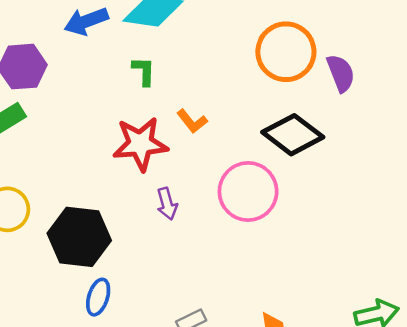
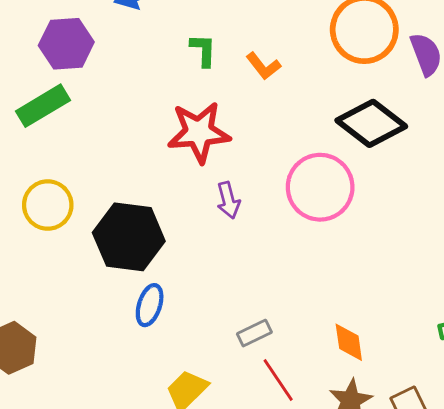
orange L-shape: (192, 121) -> (263, 66), moved

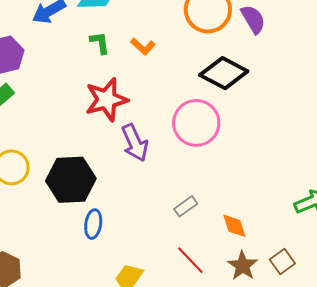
purple arrow: (228, 200) -> (135, 143), size x1.5
gray rectangle: (254, 333) -> (186, 206), moved

